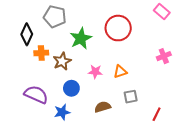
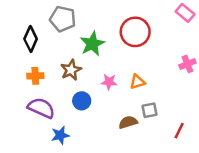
orange cross: (41, 53) -> (35, 76), moved
brown semicircle: (103, 107) -> (128, 122), moved
blue star: (62, 112) -> (60, 135), moved

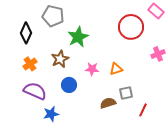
red circle: (135, 32) -> (131, 27), moved
orange cross: (35, 76) -> (30, 64), turned -32
red line: (179, 131) -> (143, 110), moved

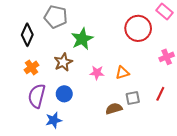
blue circle: (69, 85) -> (64, 94), moved
purple semicircle: (35, 91) -> (37, 96), turned -100
red line: (143, 110) -> (160, 94), moved

